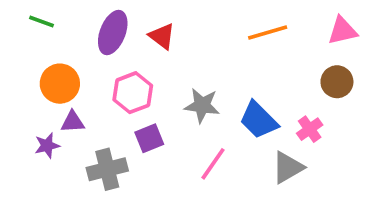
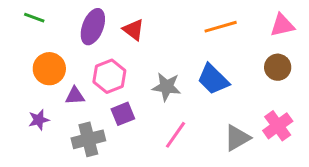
blue trapezoid: (259, 120) -> (213, 79), moved
purple triangle: (73, 122) -> (75, 96), moved
pink cross: (310, 129) -> (278, 126), moved, size x1.4

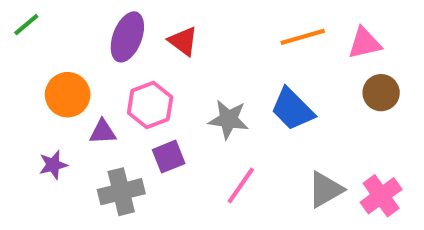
green line: (34, 18) -> (26, 25), moved, turned -60
pink triangle: (282, 25) -> (365, 43), moved
pink cross: (278, 126) -> (381, 196), moved

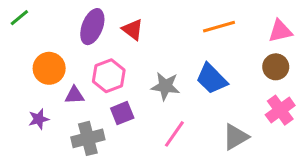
pink triangle: (365, 43) -> (280, 31), moved
pink cross: (381, 196) -> (280, 110), moved

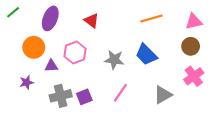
purple ellipse: (92, 27) -> (50, 18), moved
purple square: (122, 113) -> (84, 97), moved

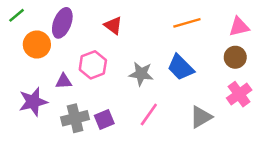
orange circle: (34, 47) -> (37, 44), moved
purple star: (27, 82) -> (33, 102), size x1.6

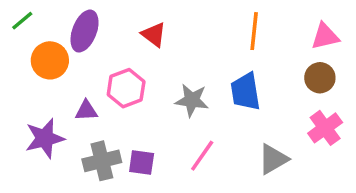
orange line: (187, 23) -> (254, 31), turned -68
blue trapezoid: (181, 67) -> (245, 92), turned 36
purple square: (104, 120) -> (142, 163), turned 30

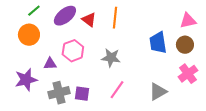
green line: (22, 21) -> (34, 11), moved
purple ellipse: (85, 31) -> (65, 16), moved, turned 30
orange line: (254, 31) -> (115, 18), moved
blue trapezoid: (245, 92) -> (158, 43), moved

